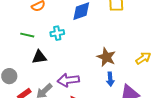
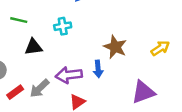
cyan cross: (57, 33) -> (63, 26), moved
blue arrow: (110, 79) -> (98, 69), moved

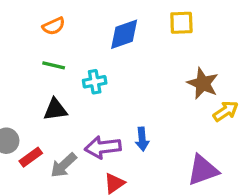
green line: (19, 20) -> (54, 65), moved
brown star: (115, 47) -> (203, 83), moved
red rectangle: (15, 92) -> (31, 157), moved

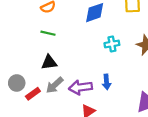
cyan cross: (95, 82) -> (112, 44), moved
gray arrow: (64, 165) -> (55, 85), moved

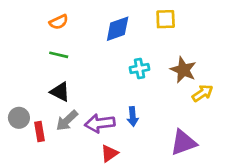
black triangle: (49, 62) -> (60, 92), turned 35
red rectangle: (33, 94) -> (39, 132), turned -64

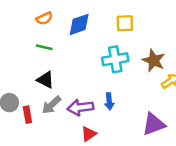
yellow square: (166, 19) -> (125, 23), moved
blue diamond: (118, 29) -> (79, 24), moved
cyan cross: (139, 68) -> (115, 59), size x1.5

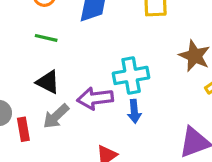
cyan cross: (115, 59) -> (131, 75), moved
purple arrow: (80, 107) -> (95, 98), moved

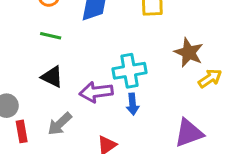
gray arrow: (56, 116) -> (60, 124), moved
red rectangle: (23, 129) -> (22, 131), moved

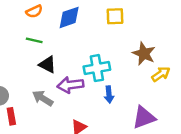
black triangle: (52, 77) -> (47, 64), moved
blue arrow: (133, 104) -> (109, 95), moved
gray arrow: (60, 124) -> (43, 98), moved, turned 75

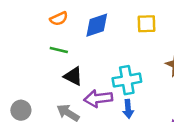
blue arrow: (109, 95) -> (128, 109), moved

